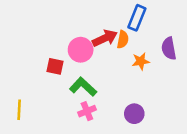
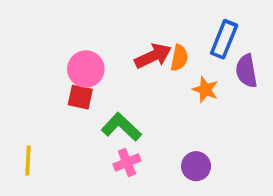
blue rectangle: (137, 18) -> (224, 39), moved
pink circle: (81, 50) -> (86, 69), moved
orange star: (141, 61) -> (205, 90), turned 30

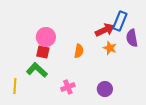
red arrow: (153, 56) -> (105, 30), moved
orange semicircle: (179, 58) -> (79, 51), moved
green L-shape: (121, 127) -> (37, 70), moved

